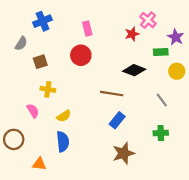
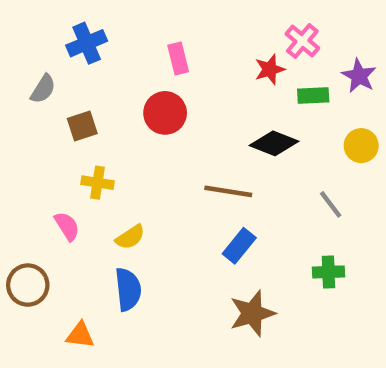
green rectangle: (161, 52) -> (313, 95), moved

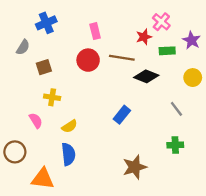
brown line: (228, 191) -> (122, 58), moved
blue rectangle: (239, 246) -> (122, 115), moved
orange triangle: (80, 335) -> (43, 179), size x1.5

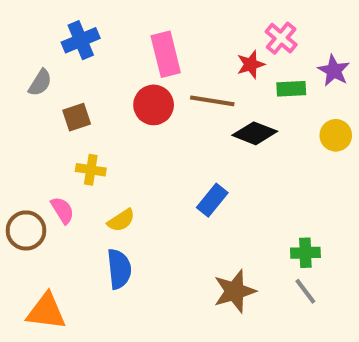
pink rectangle: (95, 31) -> (166, 54), size x1.5
gray line: (176, 109) -> (305, 291), moved
brown circle: (15, 152) -> (26, 230), moved
orange triangle: (43, 179) -> (46, 311), moved

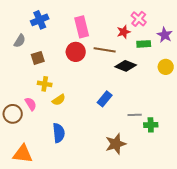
yellow semicircle: (121, 220) -> (59, 100), moved
gray line: (305, 291) -> (135, 115), moved, turned -56

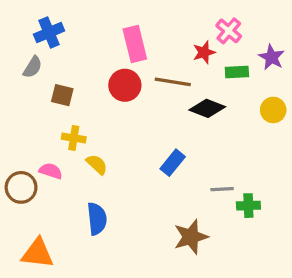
blue cross: (40, 20) -> (49, 33), moved
brown square: (38, 58) -> (62, 95), turned 32
yellow semicircle: (59, 100) -> (97, 164), turned -104
pink semicircle: (31, 104) -> (51, 171), turned -40

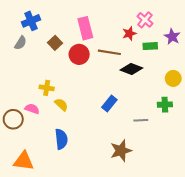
brown square: (62, 95) -> (55, 43), moved, turned 32
yellow circle: (273, 110) -> (173, 78), moved
green cross: (248, 206) -> (165, 105), moved

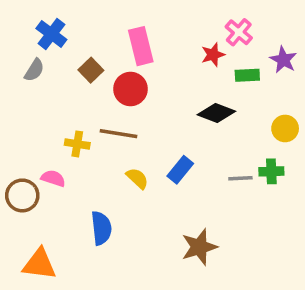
blue cross: (31, 21) -> (51, 34), turned -30
brown line: (109, 52) -> (118, 134), moved
yellow semicircle: (61, 105) -> (137, 178), moved
gray line: (141, 120) -> (240, 178), moved

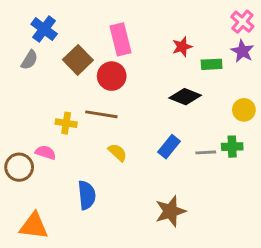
pink cross: (239, 32) -> (242, 22), moved
brown square: (91, 70) -> (78, 60), size x1.4
blue rectangle: (180, 170) -> (169, 147), moved

